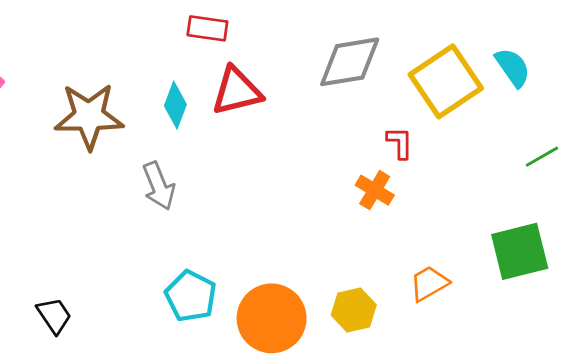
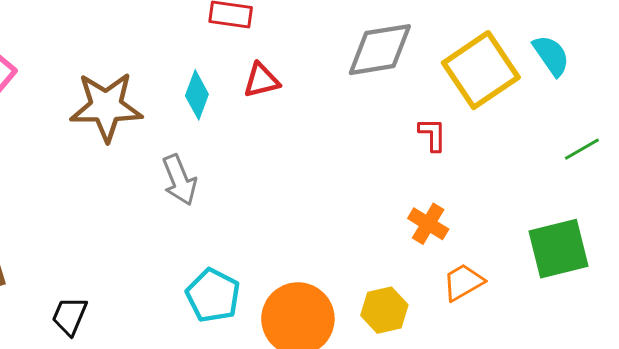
red triangle: (237, 91) -> (261, 80), size x0.7
orange cross: (375, 190) -> (428, 224), moved
black trapezoid: (54, 316) -> (70, 316), turned -123

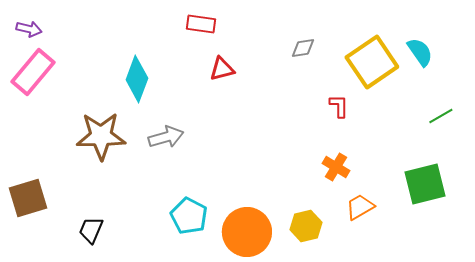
gray diamond: (380, 50) -> (303, 48), size x0.5
cyan diamond: (197, 95) -> (137, 79), moved, size x1.4
brown star: (106, 107) -> (101, 136), moved
gray arrow: (179, 180) -> (166, 137), turned -84

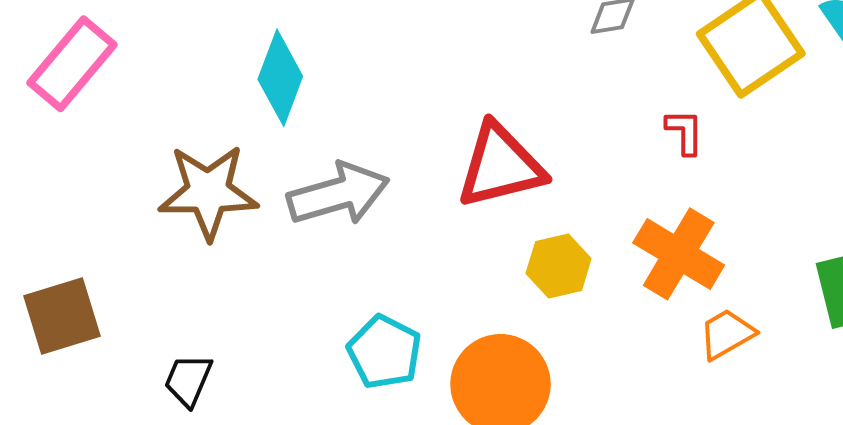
red triangle: (222, 69) -> (500, 166), moved, size x1.8
gray arrow: (166, 137) -> (338, 194), size x1.4
orange cross: (336, 167) -> (679, 254), size x1.6
yellow hexagon: (306, 226) -> (559, 266), moved

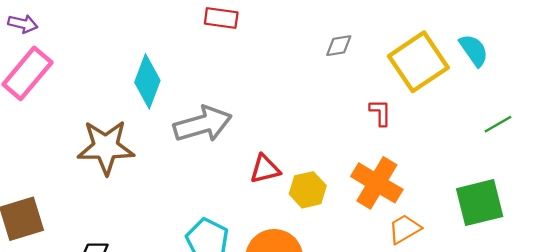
red triangle: (500, 166) -> (265, 169), moved, size x0.6
gray arrow: (338, 194) -> (203, 124), moved

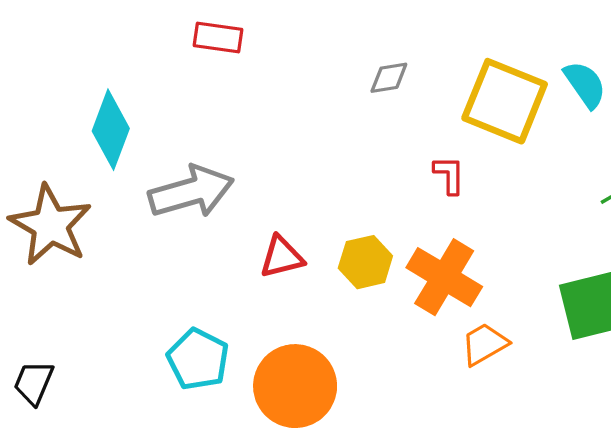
yellow square: (418, 62) -> (505, 101), turned -34
brown star: (106, 147) -> (50, 225), turned 30
yellow hexagon: (308, 190) -> (365, 262), moved

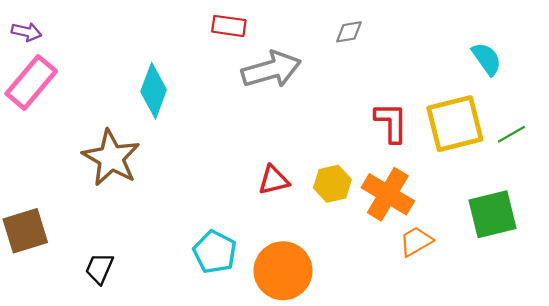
gray diamond: (389, 78) -> (349, 32), moved
yellow square: (505, 101) -> (455, 124), moved, turned -36
red L-shape: (449, 175) -> (391, 122), size x1.5
gray arrow: (191, 192) -> (271, 69), moved

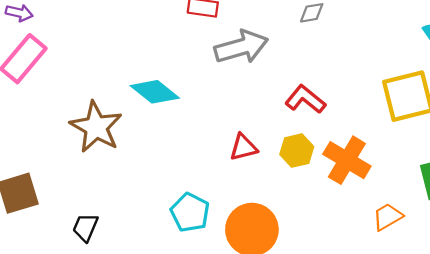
cyan diamond: (154, 91) -> (155, 92), moved, turned -72
red L-shape: (391, 122) -> (305, 99), moved, turned -51
orange trapezoid: (416, 241) -> (388, 217), moved

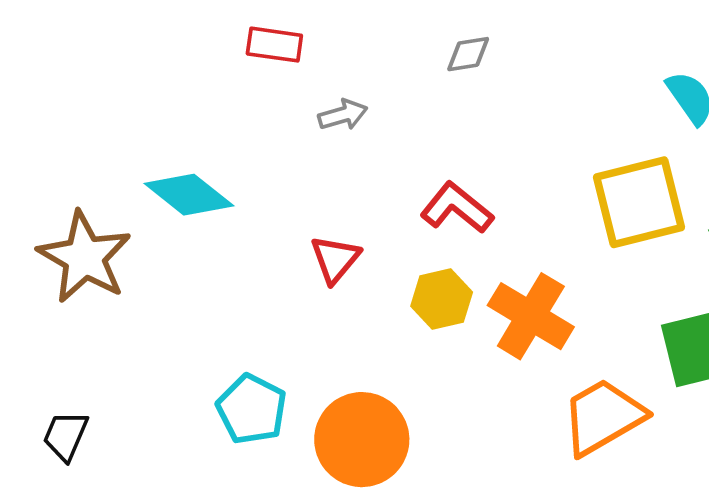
gray arrow: (241, 47) -> (343, 115), size x0.5
red triangle: (243, 147) -> (335, 259), moved, turned -36
orange trapezoid: (388, 217) -> (603, 417), size x1.6

